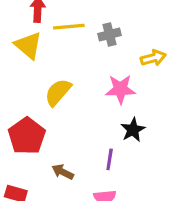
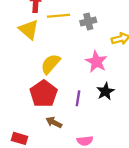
pink star: (120, 89) -> (96, 62), turned 30
red pentagon: (27, 136) -> (44, 94), moved
purple line: (110, 159) -> (78, 98), moved

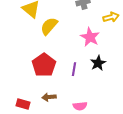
yellow semicircle: (50, 64) -> (49, 26), moved
brown arrow: (54, 122) -> (49, 97), moved, turned -32

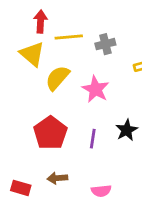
pink star: (90, 37) -> (96, 89), moved

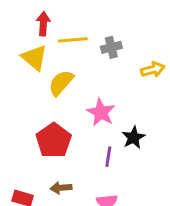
pink star: (96, 89) -> (101, 112), moved
purple line: (93, 139) -> (108, 157), moved

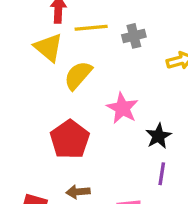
purple line: (108, 157) -> (162, 174), moved

